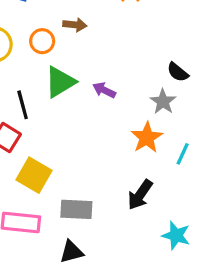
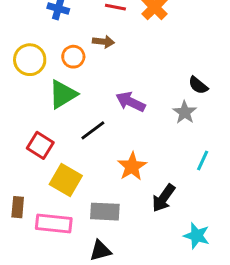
green triangle: (60, 82) -> (63, 94), moved
purple arrow: (104, 90) -> (130, 102), size x1.4
black line: (23, 105) -> (93, 130), moved, turned 68
orange star: (147, 138) -> (132, 166), moved

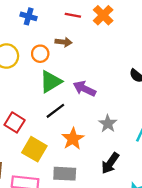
green triangle: (63, 94) -> (51, 82), moved
gray star: (185, 112) -> (108, 124), moved
orange star: (132, 166) -> (73, 139), moved

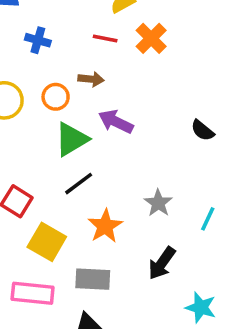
purple arrow: (84, 89) -> (116, 122), moved

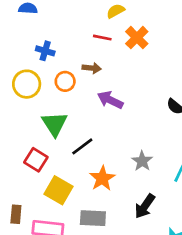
blue cross: (38, 40) -> (45, 51), moved
green triangle: (72, 139) -> (54, 124), moved, turned -32

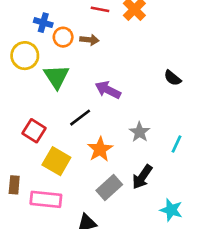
orange circle: (65, 81) -> (63, 37), moved
purple arrow: (110, 100) -> (108, 90), moved
green triangle: (54, 124) -> (56, 77), moved
gray rectangle: (93, 218) -> (109, 187), moved, turned -45

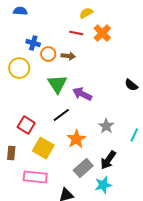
green triangle: (56, 77) -> (57, 84), moved
brown rectangle: (14, 185) -> (11, 153), moved
cyan star: (171, 210) -> (103, 185), moved, turned -30

